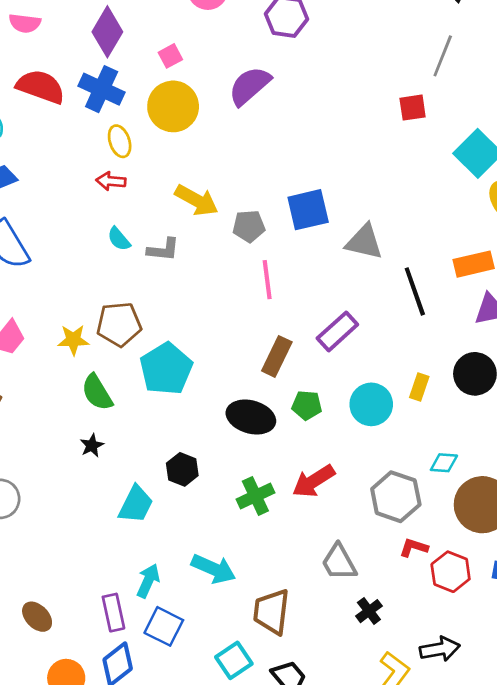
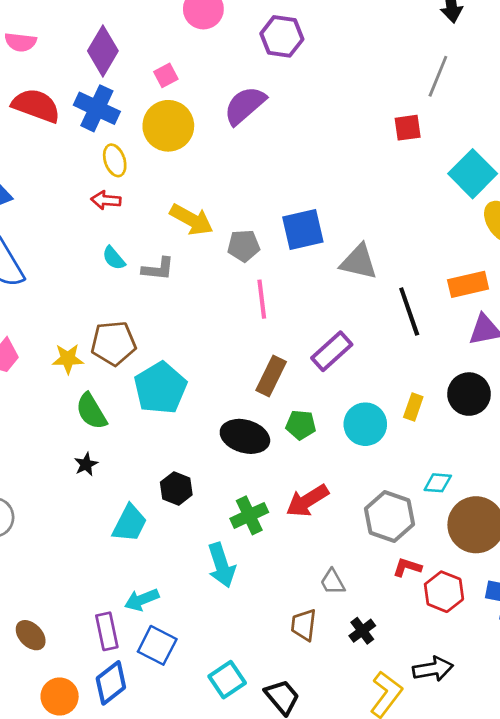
gray trapezoid: (339, 562) -> (333, 582), size x0.7
cyan arrow: (214, 569) -> (221, 565), moved, turned 48
cyan arrow: (148, 581) -> (142, 600), turned -136
brown trapezoid: (271, 612) -> (304, 625), moved, size x0.7

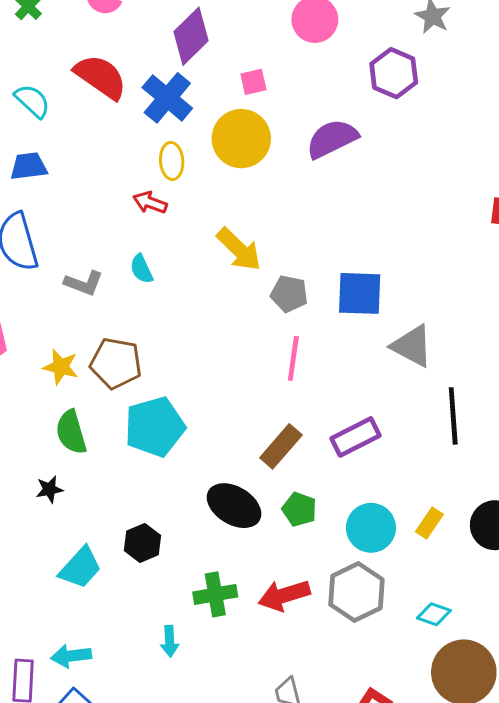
gray L-shape: (158, 269) -> (84, 283), moved
gray hexagon: (390, 517) -> (356, 592), moved
cyan arrow: (221, 565) -> (170, 641), size x0.6

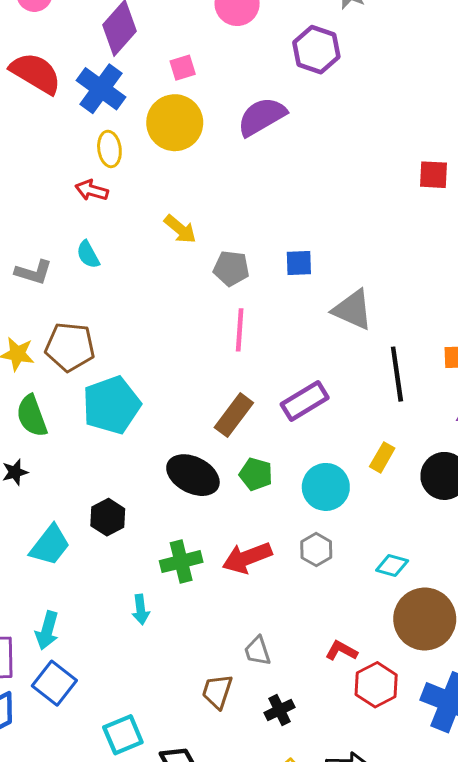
yellow arrow: (239, 249) -> (180, 229), size x0.7
blue square: (360, 293) -> (299, 263), size x0.6
yellow rectangle: (429, 523) -> (382, 457), moved
gray hexagon: (356, 592) -> (316, 550), size x0.6
cyan arrow: (71, 656) -> (47, 630), turned -63

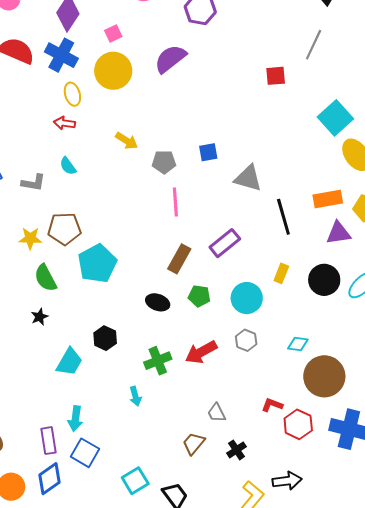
red square: (433, 175) -> (276, 76), moved
black ellipse: (193, 475) -> (158, 302), size x0.7
brown trapezoid: (217, 691) -> (194, 443), turned 30

